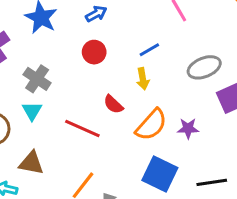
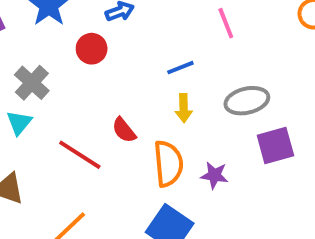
red circle: (94, 52) -> (92, 49), moved
yellow arrow: (143, 79) -> (184, 108), moved
orange semicircle: (151, 125) -> (168, 164), turned -56

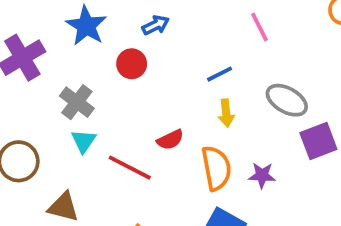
gray ellipse: (247, 101) -> (287, 100), turned 48
cyan triangle: (19, 123) -> (84, 141), moved
red semicircle: (124, 130) -> (170, 140), turned -72

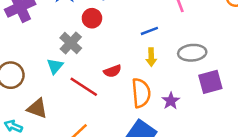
gray ellipse: (287, 100) -> (192, 53), turned -40
gray cross: (77, 102) -> (71, 43), moved
purple star: (262, 175) -> (171, 101), turned 30

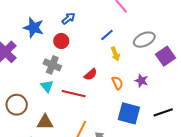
orange semicircle: (141, 93) -> (117, 83), size x0.6

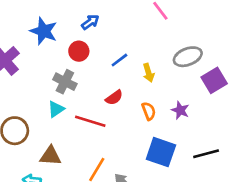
blue line: (107, 35) -> (119, 60), moved
cyan triangle: (47, 86) -> (56, 109), turned 32

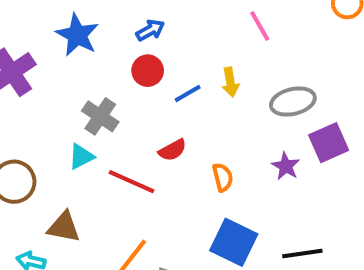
red circle: (79, 51) -> (148, 71), moved
yellow arrow: (149, 73) -> (230, 82), moved
purple star: (180, 110) -> (286, 166), moved

